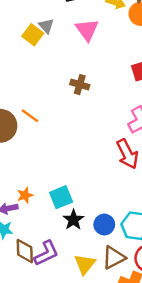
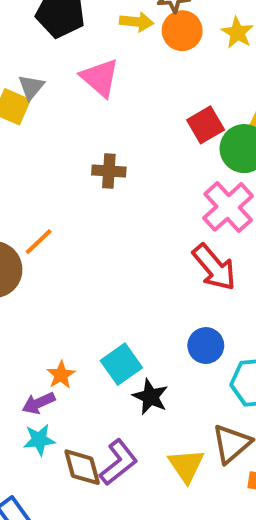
gray triangle: (46, 26) -> (31, 87), turned 35
orange line: (30, 116) -> (39, 242), turned -66
blue circle: (104, 225) -> (206, 346), moved

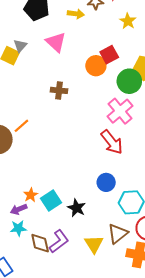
orange circle: (182, 31) -> (96, 66), moved
red square: (206, 125) -> (109, 55), moved
cyan square: (121, 364) -> (51, 201), moved

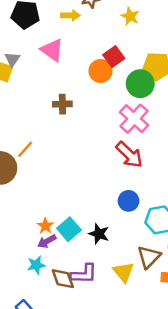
purple arrow: (19, 209) -> (47, 241), moved
purple L-shape: (59, 241) -> (84, 274), turned 45

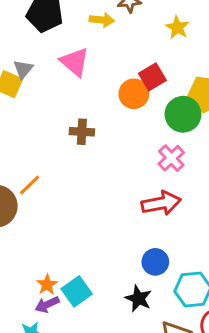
pink cross: (134, 119) -> (171, 158), size x0.7
red arrow: (129, 155) -> (161, 203), turned -60
black star: (99, 234) -> (138, 298), moved

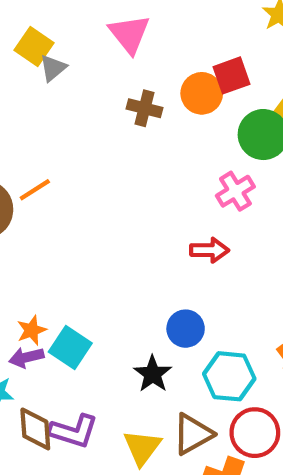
gray triangle: (23, 69) -> (53, 68), moved
brown cross: (82, 132) -> (144, 108), moved
red arrow: (161, 203) -> (209, 250), size x0.7
cyan square: (77, 291) -> (70, 347), turned -32

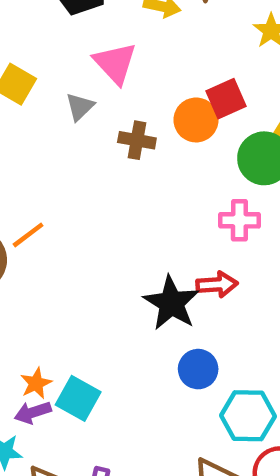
gray triangle: (53, 68) -> (80, 107), moved
pink cross: (235, 191) -> (239, 220), turned 36
black star: (153, 374) -> (171, 303), moved, size x1.4

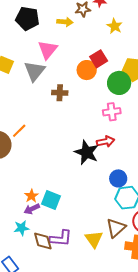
pink triangle: (115, 63) -> (48, 50), turned 30
gray triangle: (80, 107) -> (35, 71), size x1.6
brown cross: (137, 140) -> (60, 93), moved
blue circle: (198, 369) -> (118, 178), moved

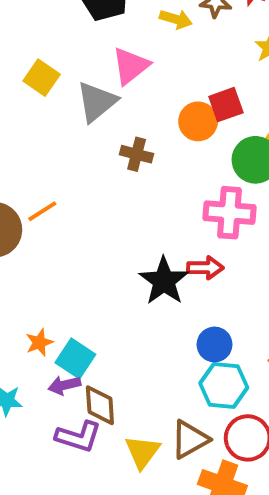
pink cross: (112, 112) -> (230, 213), size x1.4
purple arrow: (32, 209) -> (64, 385), moved
brown diamond: (43, 241) -> (100, 405), moved

